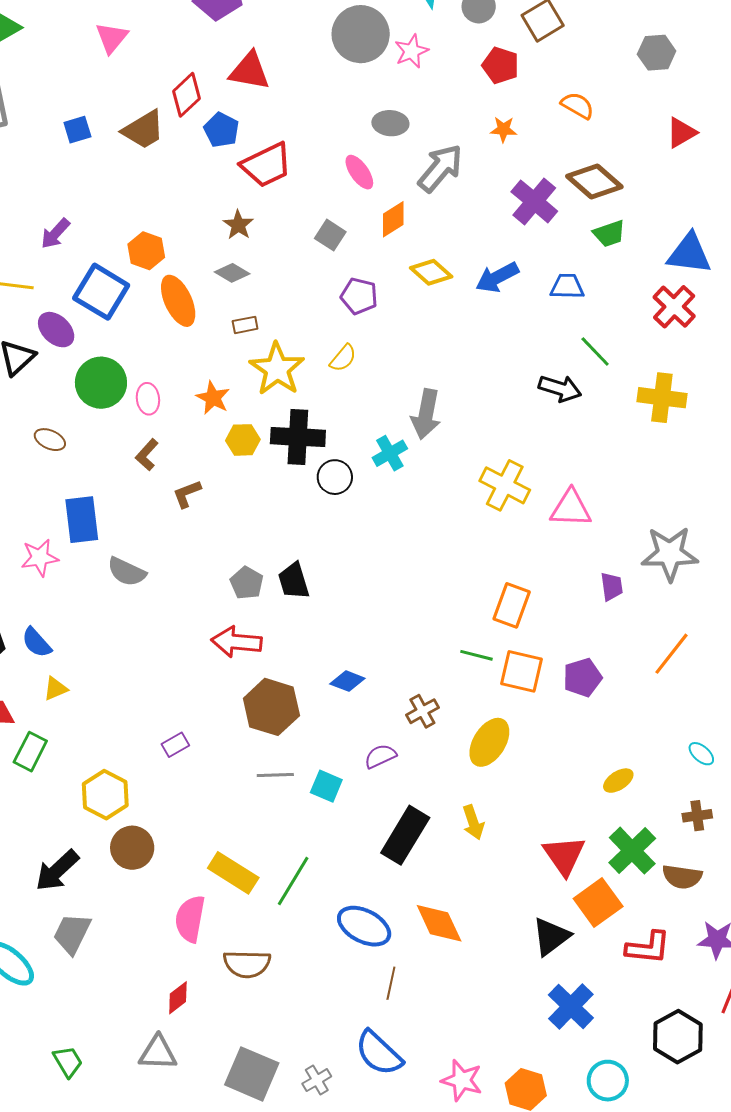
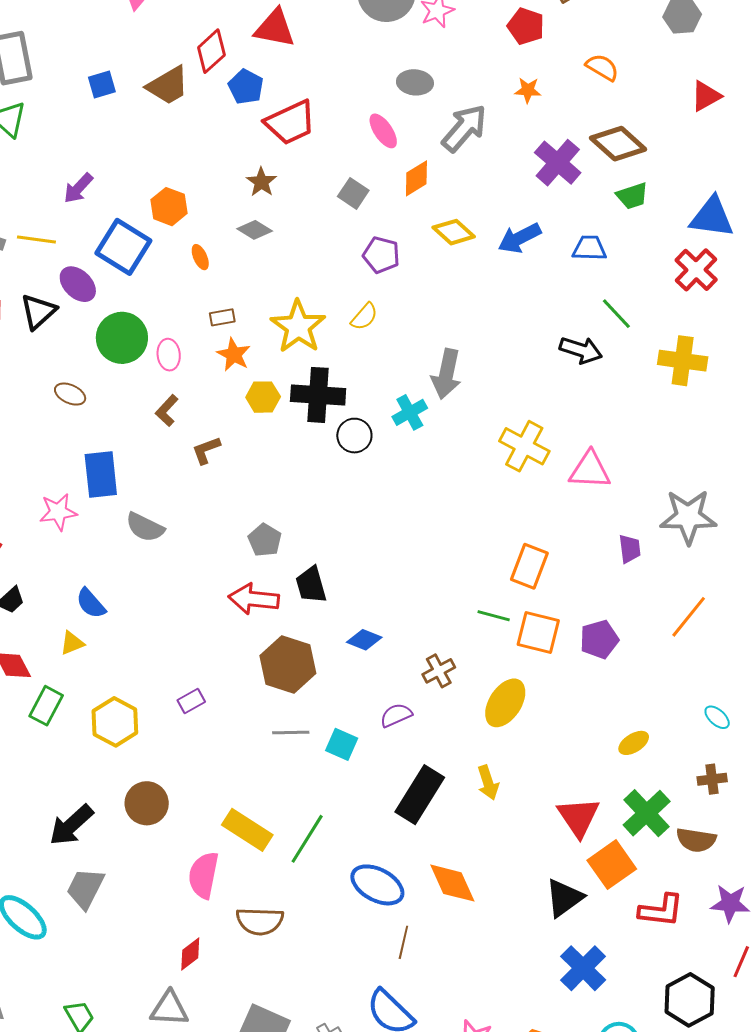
orange ellipse: (178, 301) -> (200, 257), size x0.5
brown rectangle: (245, 325) -> (222, 317), moved
black trapezoid: (294, 581) -> (311, 585), moved
blue semicircle: (37, 643) -> (91, 603), moved
yellow hexagon: (105, 795) -> (115, 722), moved

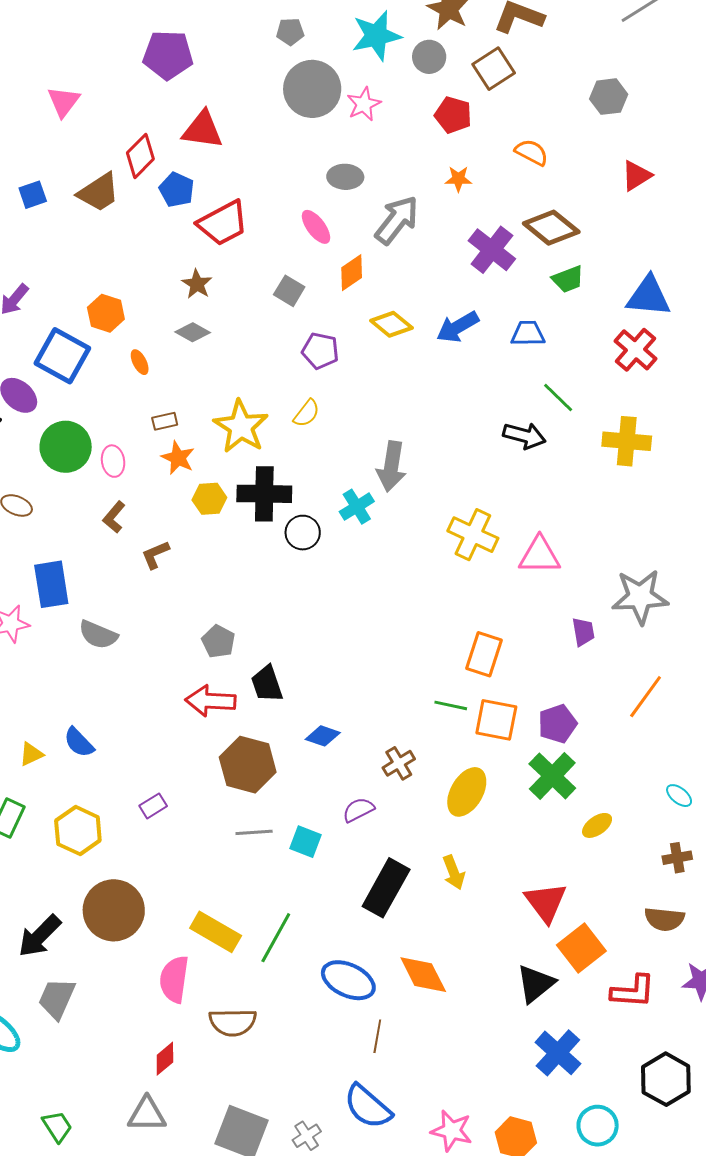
blue semicircle: (91, 603) -> (79, 742), moved
brown circle: (147, 803) -> (114, 910), size x1.4
green cross: (647, 813) -> (552, 776), moved

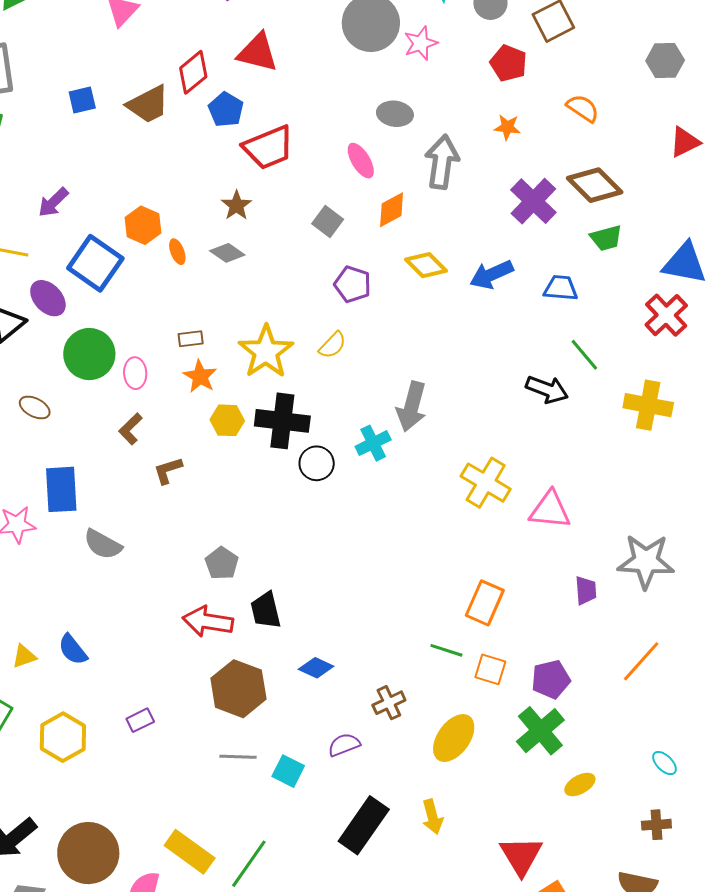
gray arrow: (397, 220) -> (442, 162), turned -36
orange ellipse: (140, 362) -> (177, 252), moved
orange square: (496, 720) -> (490, 669), size x0.7
brown circle: (114, 910) -> (88, 853), moved

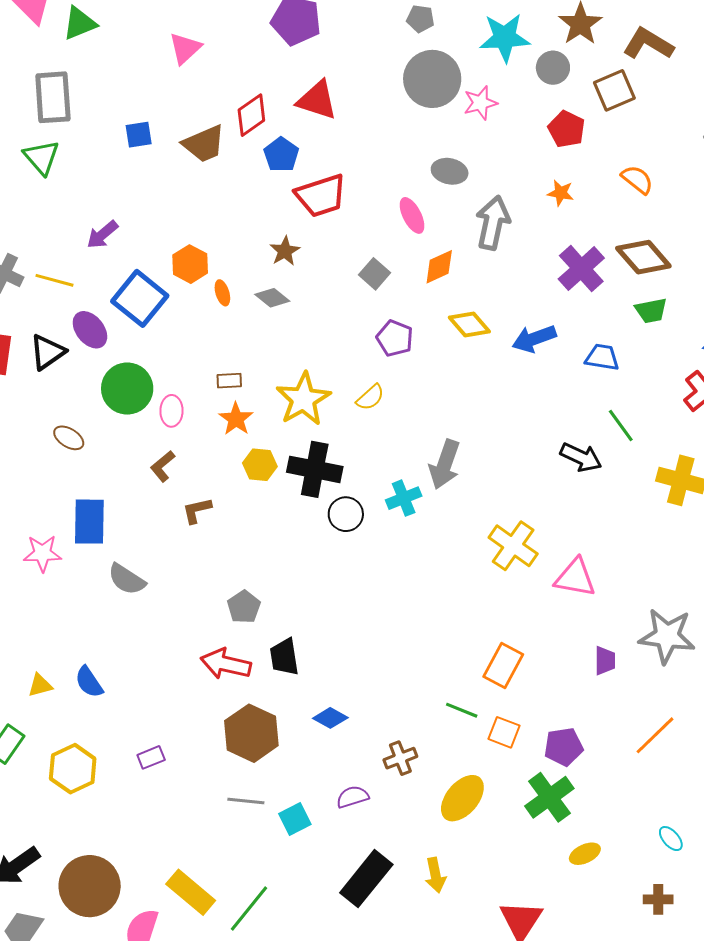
cyan square: (288, 771) -> (295, 819), turned 32

